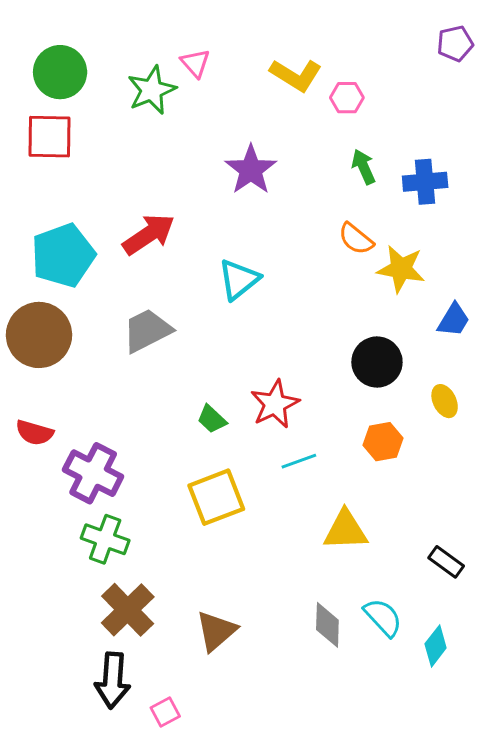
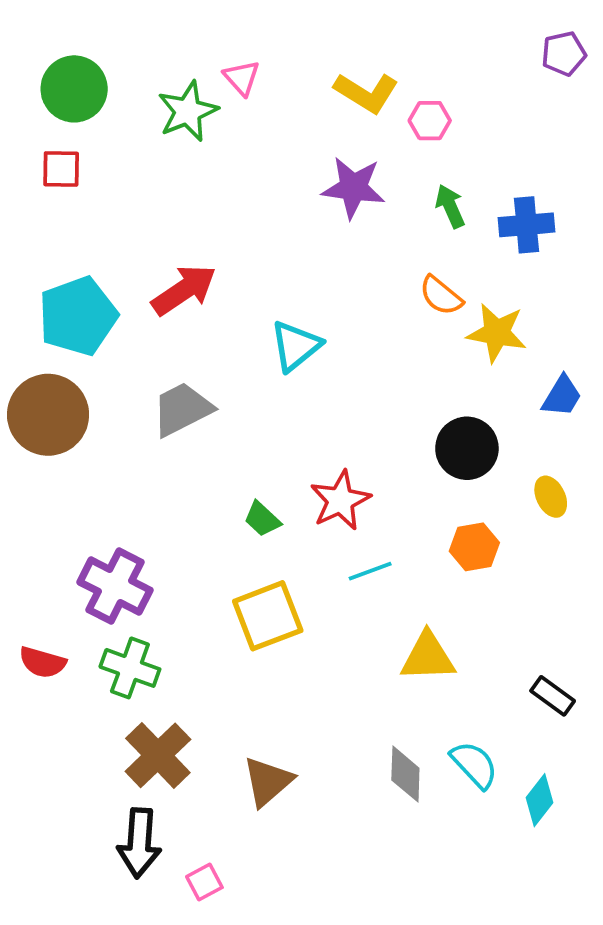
red square: (50, 137) -> (61, 169), size x0.7
purple star: (251, 170) -> (353, 188), moved, turned -30
red semicircle: (34, 433) -> (42, 662), moved

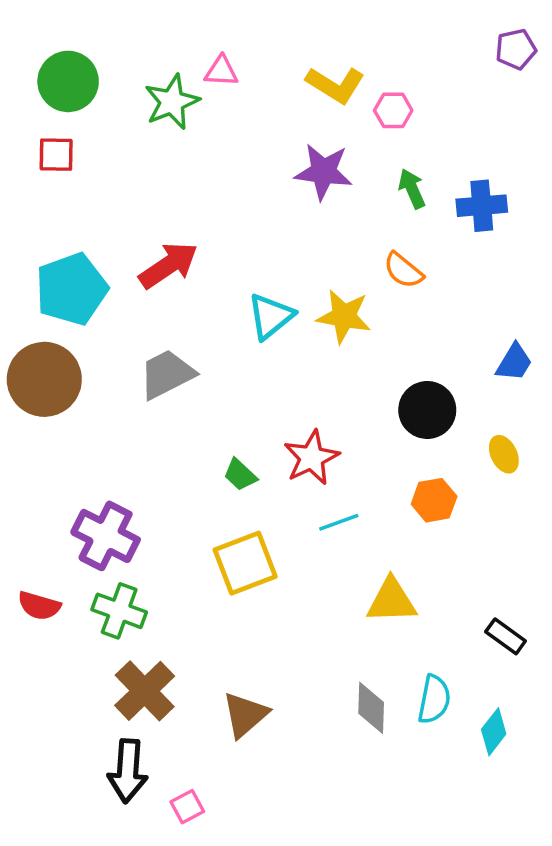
pink triangle: (242, 78) -> (221, 71), turned -45
yellow star: (497, 333) -> (344, 316), moved
cyan semicircle: (474, 765) -> (434, 699), turned 54

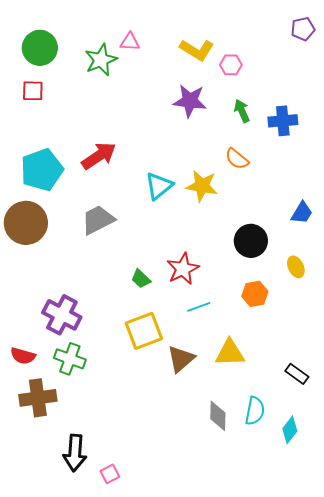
brown cross: (145, 691) -> (38, 398), moved, turned 36
brown triangle: (245, 715) -> (181, 359), moved

